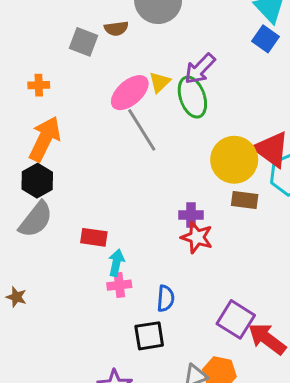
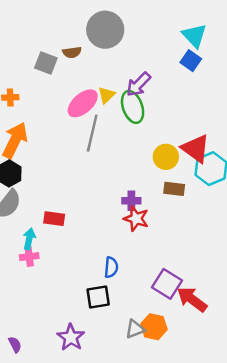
gray line: (142, 130) -> (92, 133), turned 45
yellow circle: (234, 160) -> (166, 157), size x0.7
cyan arrow: (116, 263) -> (29, 239), moved
pink cross: (119, 285) -> (29, 257), moved

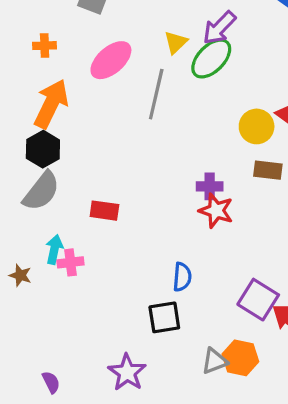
pink ellipse: (83, 103) -> (111, 60), moved
green ellipse: (133, 107) -> (211, 59), turned 64
cyan arrow: (29, 239) -> (54, 249), moved

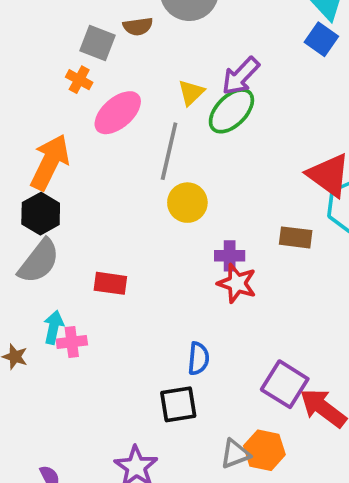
orange cross: (45, 46) -> (79, 80), moved, turned 30
yellow circle: (257, 126) -> (187, 203), moved

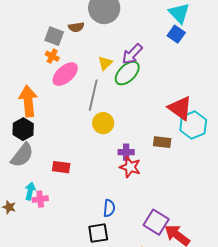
orange cross: (79, 80) -> (52, 56), moved
orange arrow: (50, 162) -> (28, 101), turned -32

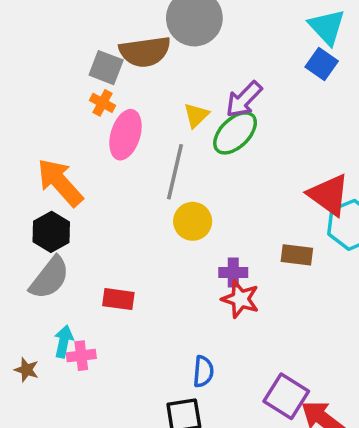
brown semicircle: (76, 27) -> (145, 52), size x1.8
pink ellipse: (65, 74) -> (125, 135), turned -32
orange arrow: (28, 101) -> (60, 182), turned -36

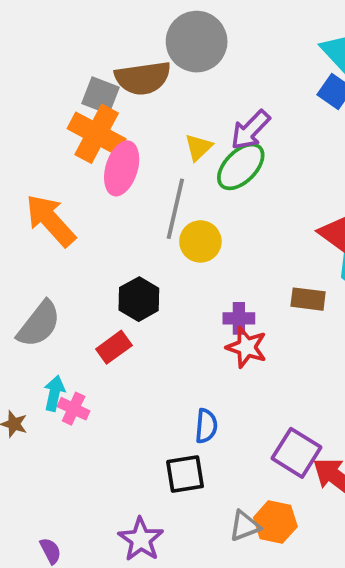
orange cross: (103, 103) -> (97, 134), size x2.0
yellow circle: (193, 221) -> (200, 241), moved
black hexagon: (51, 232) -> (139, 299), moved
red rectangle: (118, 299) -> (114, 347), turned -44
pink cross: (81, 356) -> (74, 409), turned 32

